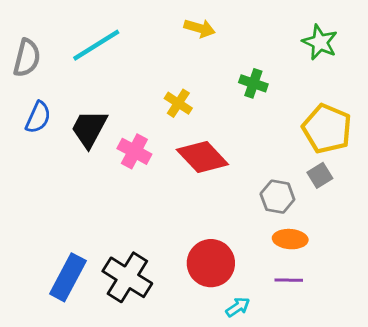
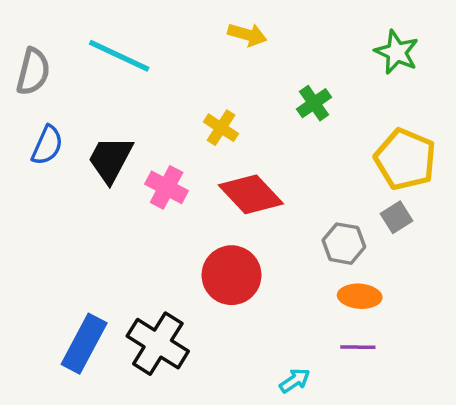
cyan line: (96, 45) -> (119, 56), turned 57
green cross: (253, 83) -> (314, 103), turned 36
red circle: (211, 263) -> (232, 275), moved

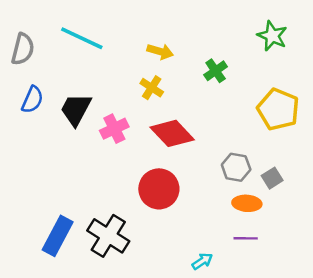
yellow arrow: (247, 35) -> (160, 51), moved
pink cross: (167, 187) -> (114, 129), turned 36
gray square: (397, 217) -> (272, 178), moved

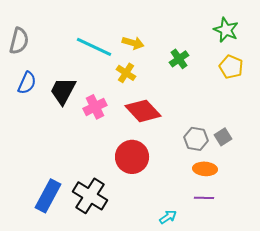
cyan line: (82, 38) -> (94, 47), moved
yellow pentagon: (278, 109) -> (231, 67), moved, size x0.7
gray square: (272, 178) -> (223, 137), moved

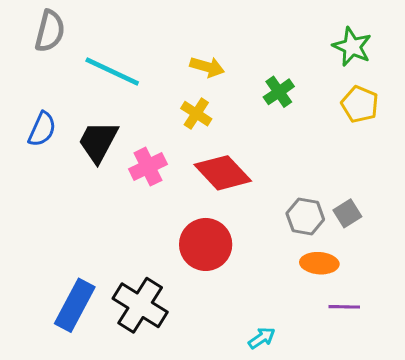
gray semicircle: (19, 41) -> (50, 31), moved
cyan line: (94, 47) -> (112, 72), moved
purple line: (204, 198) -> (344, 307), moved

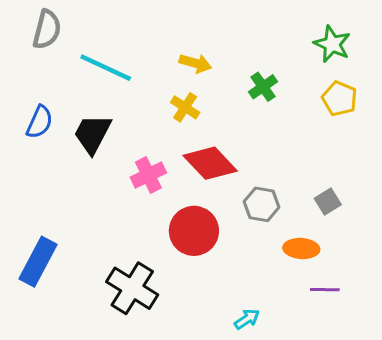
pink cross: (148, 167) -> (148, 175), moved
gray hexagon: (305, 216) -> (262, 204), moved
blue rectangle: (75, 305) -> (38, 262), moved

